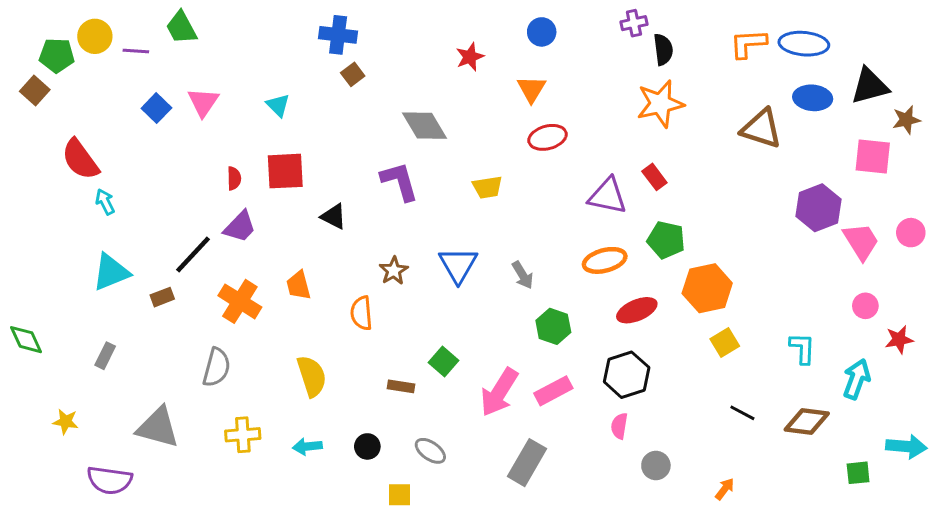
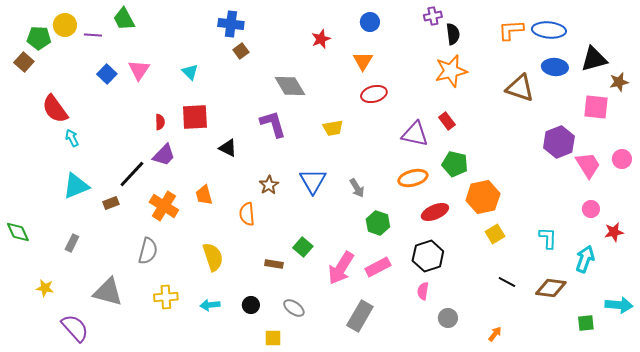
purple semicircle: (110, 480) -> (75, 328), turned -140

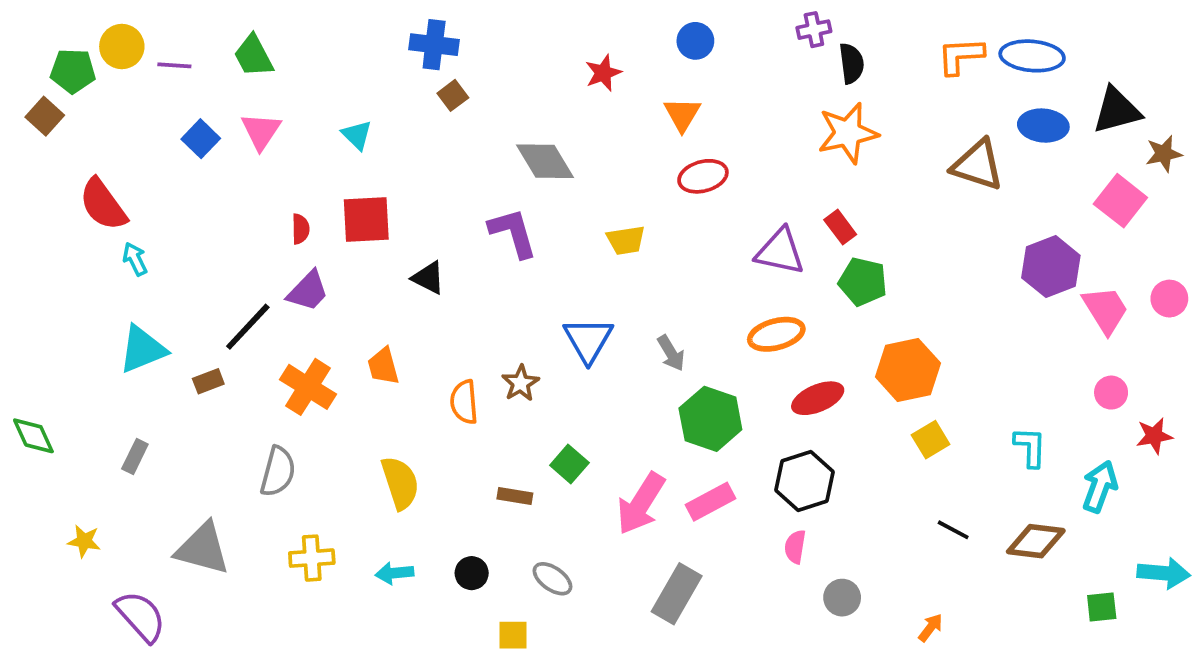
green trapezoid: (124, 19) -> (253, 56), moved
pink square: (596, 107) -> (1120, 201), turned 32
green pentagon: (455, 164) -> (863, 282), moved
brown star: (269, 185) -> (521, 383), moved
green hexagon: (378, 223) -> (710, 419), size x1.4

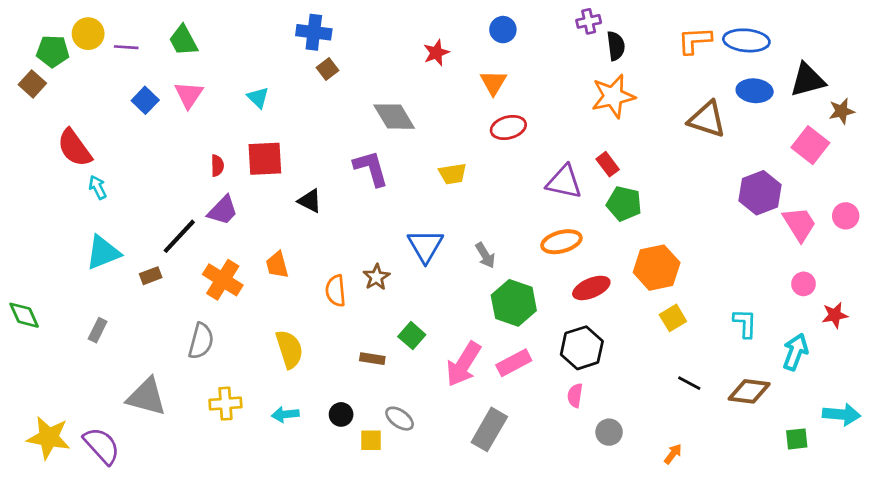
yellow star: (84, 541) -> (49, 438), moved, size x1.8
yellow square: (513, 635) -> (371, 440), moved

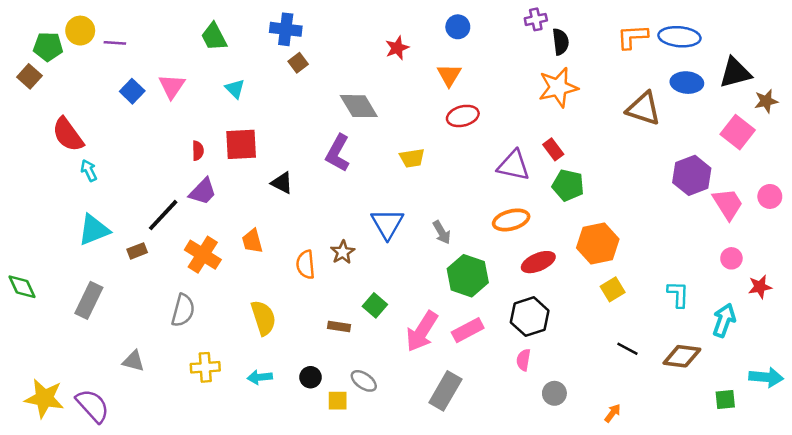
green trapezoid: (183, 40) -> (214, 37), moved
purple L-shape: (371, 168) -> (338, 153), turned -135
gray rectangle: (98, 330) -> (89, 300), size x1.6
gray triangle: (147, 397) -> (133, 361), size x0.6

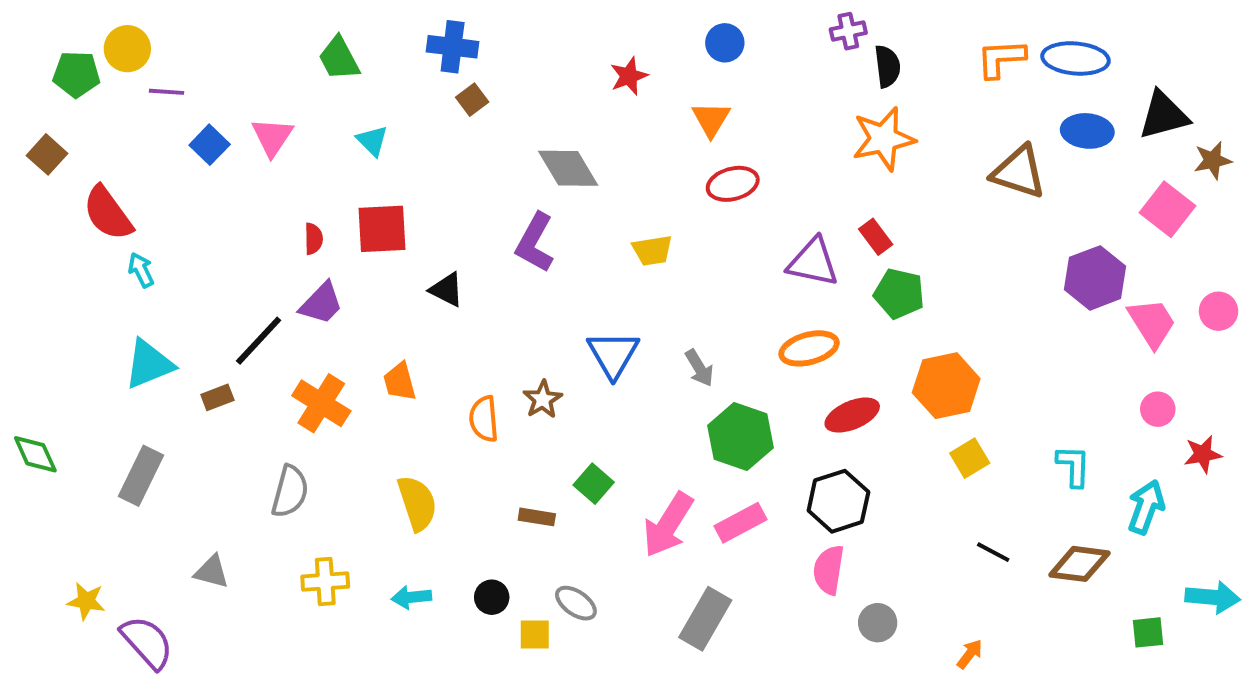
purple line: (115, 43) -> (167, 92), moved
brown square: (29, 76) -> (47, 154), moved
pink semicircle: (523, 360) -> (829, 570), size x1.4
yellow star: (44, 398) -> (86, 601), moved, size x0.6

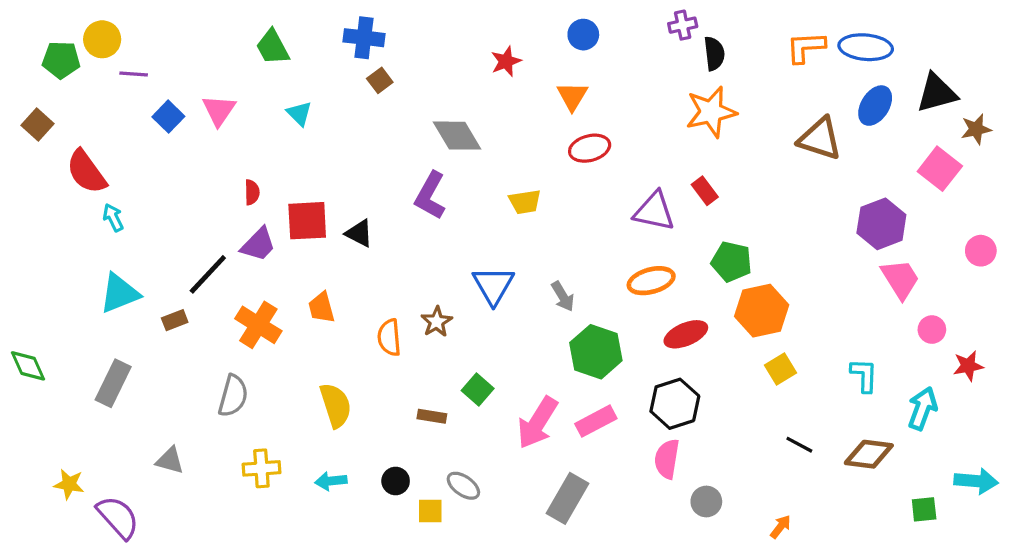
blue ellipse: (1087, 131) -> (875, 106), turned -63
red square: (382, 229) -> (307, 221), moved
green pentagon: (899, 294) -> (732, 262), moved
pink trapezoid: (1152, 323) -> (900, 279), moved

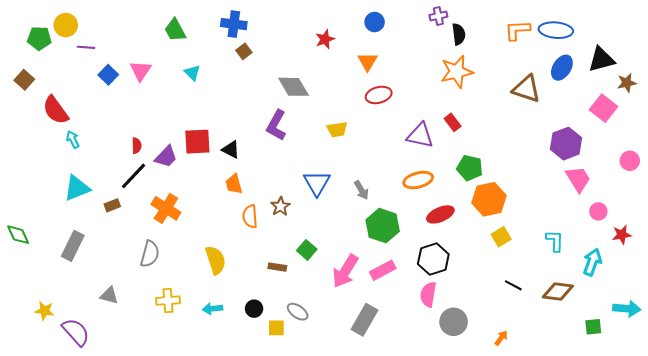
red semicircle: (252, 192) -> (137, 146), moved
orange trapezoid: (321, 307) -> (234, 184), moved
gray circle: (706, 502) -> (454, 322), size x1.4

